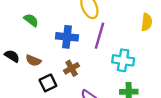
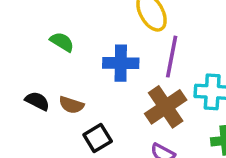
brown cross: (72, 68) -> (166, 107), moved, size x1.6

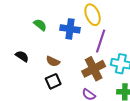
blue cross: (121, 63) -> (70, 29), moved
brown semicircle: (71, 105) -> (53, 61), moved

